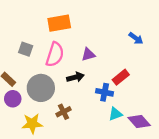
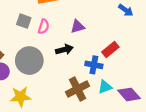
gray square: (26, 49) -> (24, 21), moved
pink semicircle: (55, 54) -> (44, 27), size x0.6
brown cross: (64, 112) -> (78, 89), moved, size x1.5

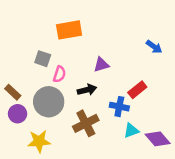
pink semicircle: (44, 27) -> (59, 74), moved
brown cross: (78, 89) -> (86, 123), moved

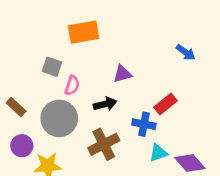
purple circle: (18, 114) -> (22, 146), moved

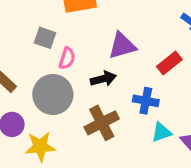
purple triangle: (122, 74) -> (122, 46), size x1.4
red rectangle: (166, 104) -> (169, 63), moved

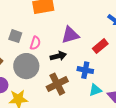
gray square: (45, 38) -> (15, 36), moved

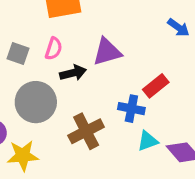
pink semicircle: (35, 43) -> (54, 49), moved
red rectangle: (100, 46) -> (156, 86), moved
black arrow: (58, 56) -> (73, 73), moved

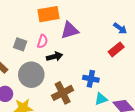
purple triangle: (107, 52) -> (70, 30), moved
red rectangle: (156, 86) -> (116, 49), moved

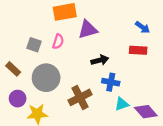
red rectangle: (116, 49) -> (138, 50), turned 42
black arrow: (55, 57) -> (100, 60), moved

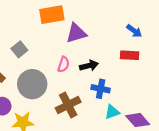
pink semicircle: (58, 42) -> (63, 64), moved
gray square: (34, 45) -> (19, 49), turned 32

